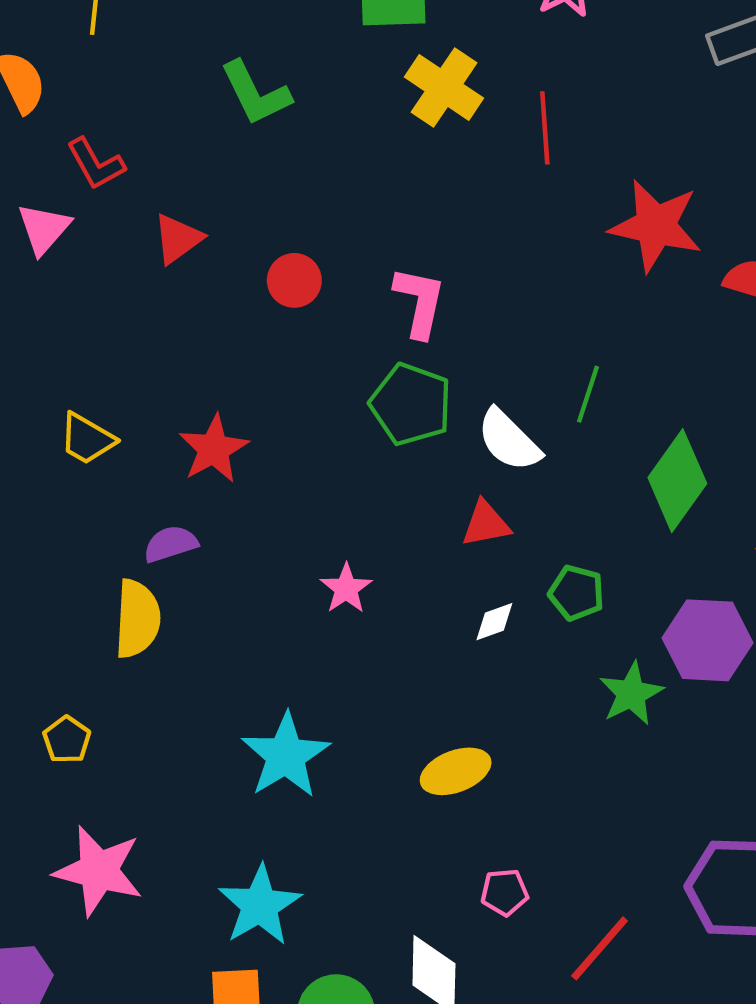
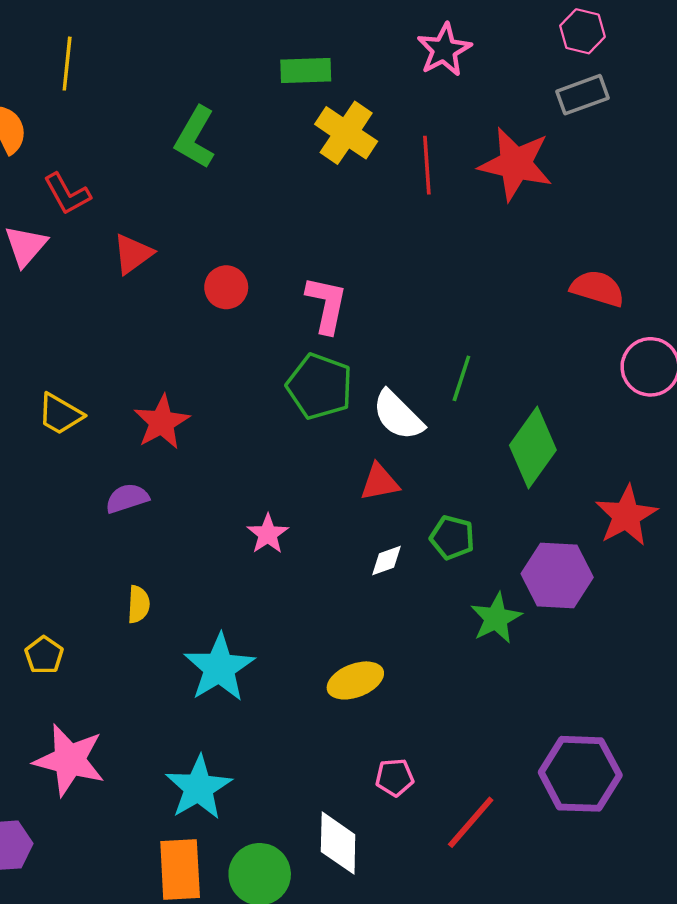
green L-shape: (255, 93) -> (195, 137), turned 56
red star: (656, 226) -> (516, 164), moved
yellow semicircle: (137, 619) -> (139, 604), moved, size x0.6

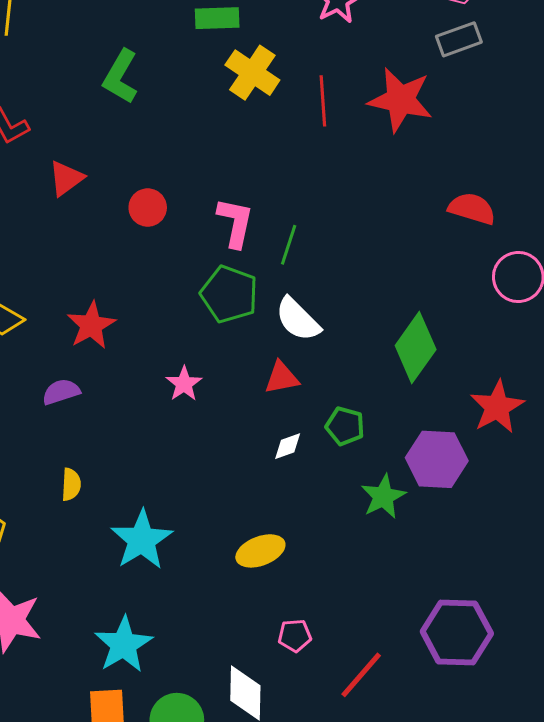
green line: (461, 378) -> (289, 245), moved
pink star: (268, 534) -> (184, 384), moved

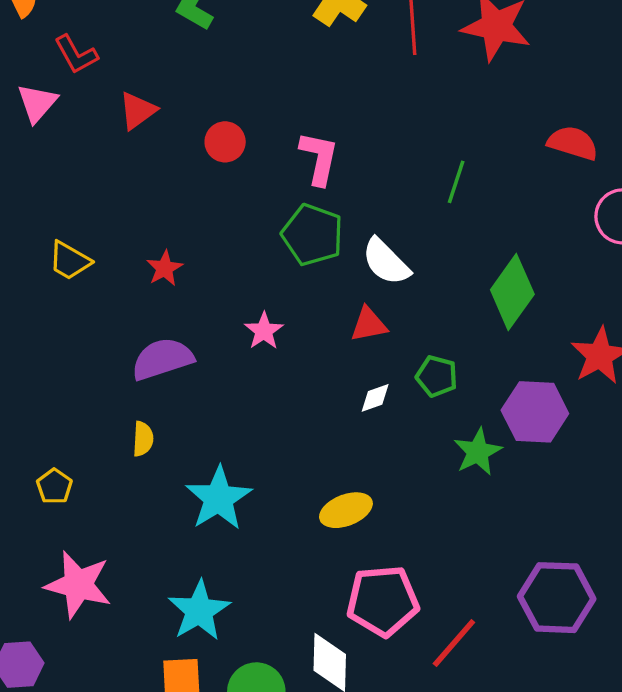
green line: (289, 245) -> (456, 182), moved
red star: (91, 325) -> (165, 268), size x0.7
purple semicircle: (61, 392) -> (162, 359), moved, size x1.5
pink pentagon: (295, 636) -> (383, 601), size x2.0

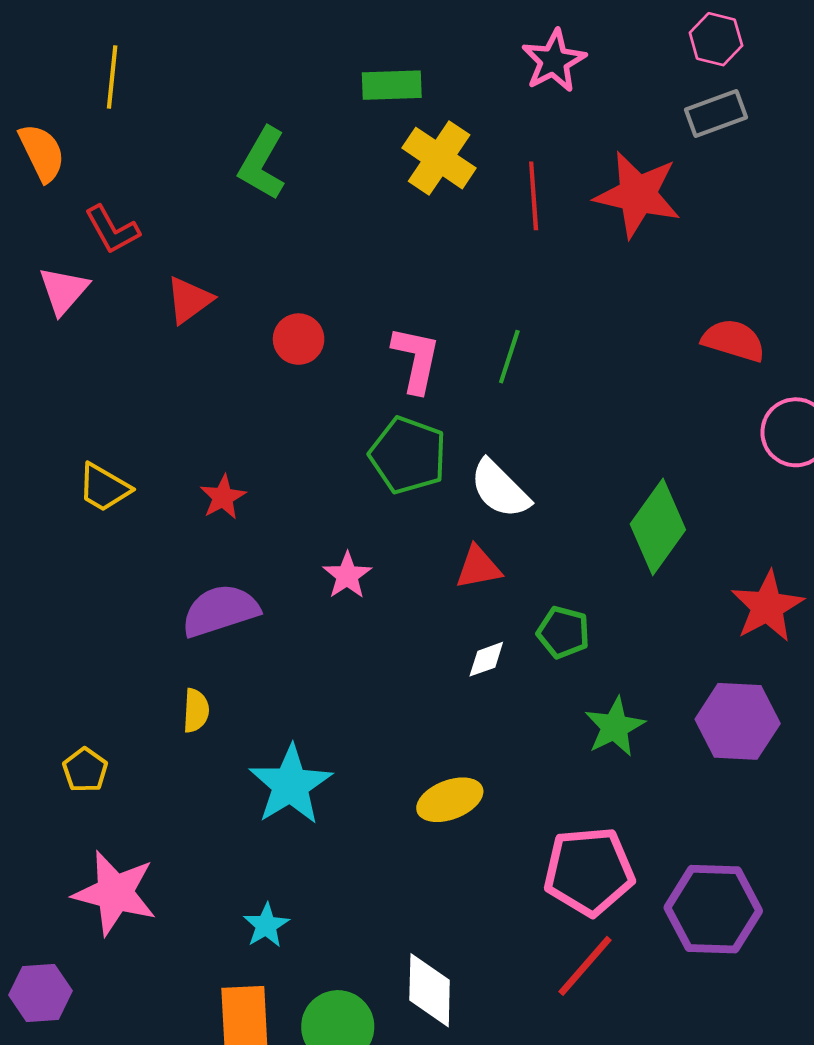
green line: (456, 182) -> (509, 357), moved
purple hexagon: (535, 412) -> (738, 721), moved
pink pentagon: (383, 601) -> (589, 871), moved
cyan star: (199, 611) -> (266, 925), size x0.6

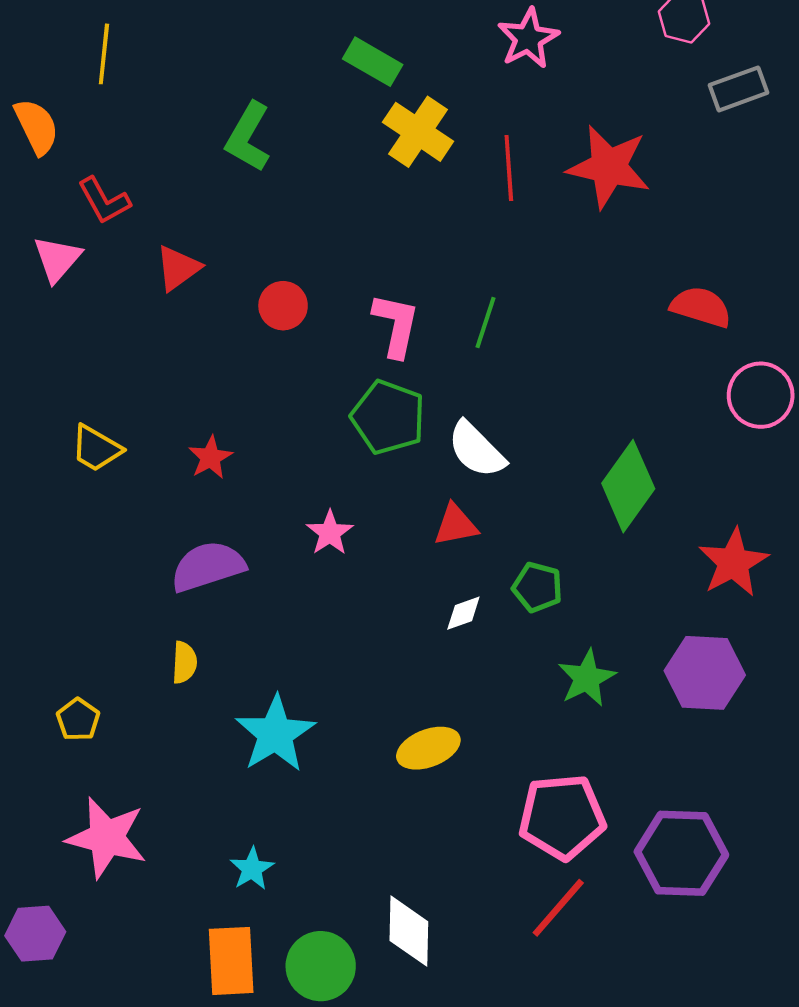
green rectangle: (392, 85) -> (373, 62), turned 32
gray rectangle: (716, 113) -> (739, 89), moved

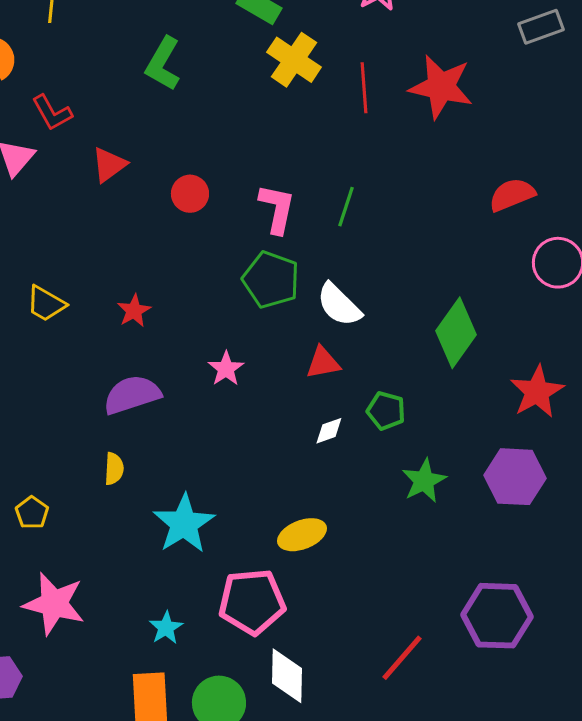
red semicircle: (701, 307) -> (512, 195), turned -39
pink pentagon: (562, 817) -> (252, 602), moved

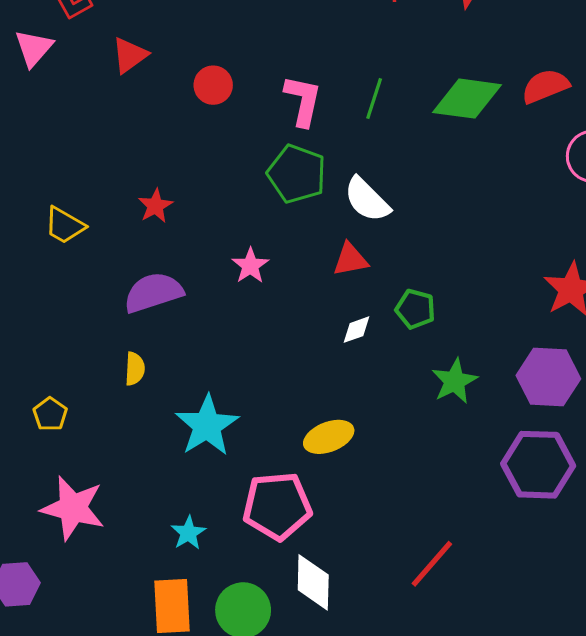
yellow trapezoid: (46, 304) -> (65, 225), moved
green diamond: (456, 333) -> (467, 99), moved, turned 62
purple hexagon: (497, 616) -> (538, 465), moved

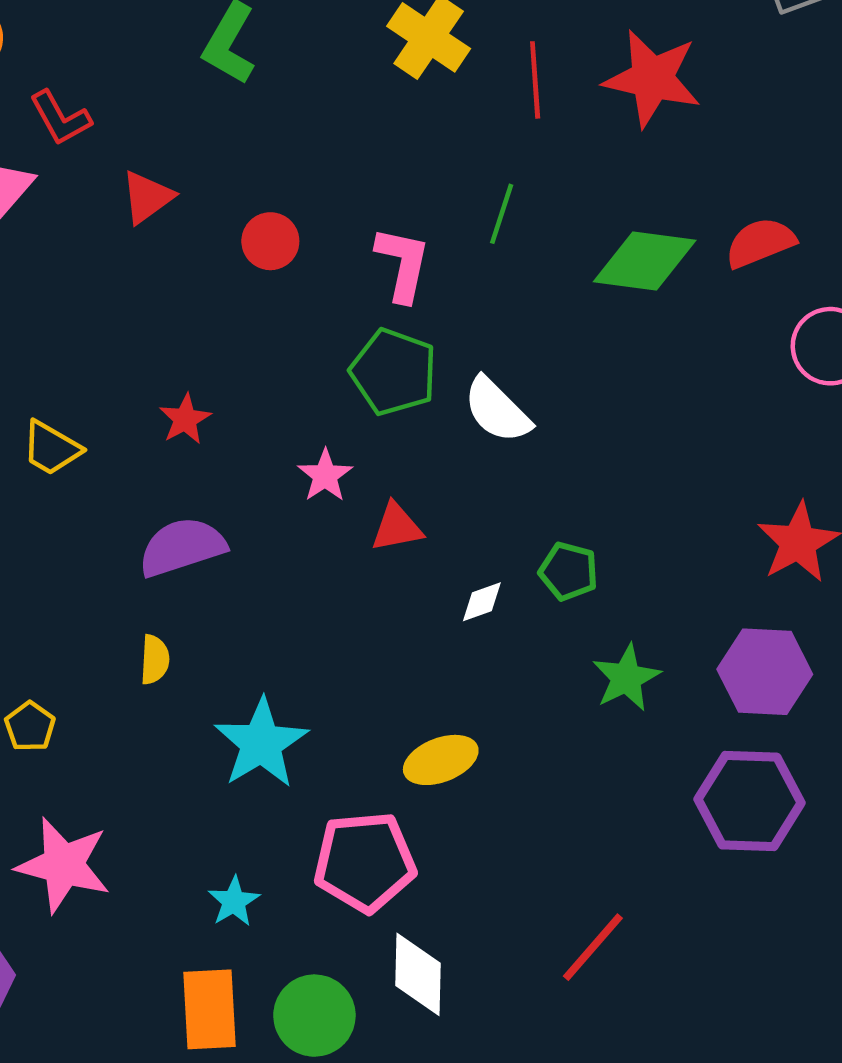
green line: (374, 99) -> (502, 214), moved
red triangle: (350, 259) -> (397, 527), moved
pink star: (250, 266) -> (325, 475), moved

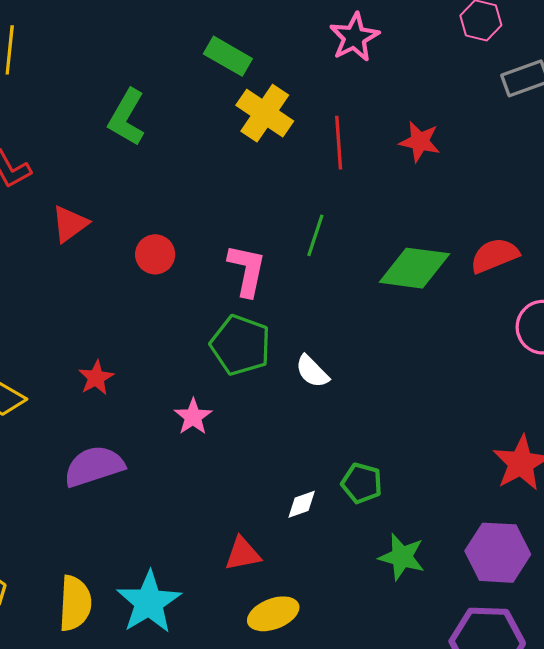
red star: (652, 78) -> (420, 142), size x0.6
white semicircle: (497, 410) -> (312, 371), size x0.7
red triangle: (397, 527) -> (243, 554), moved
yellow semicircle: (155, 660) -> (75, 603), moved, size x1.6
green star: (626, 678) -> (402, 557), turned -30

